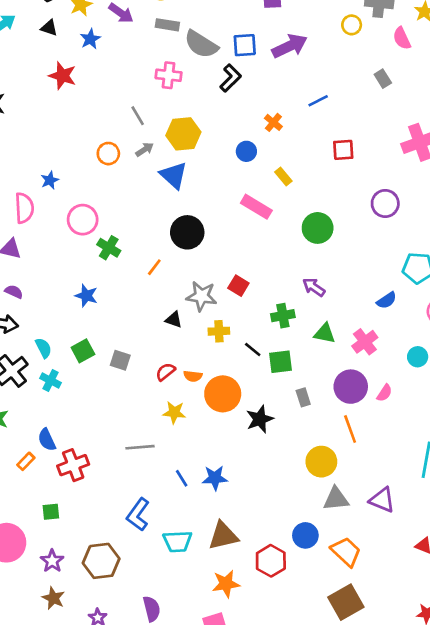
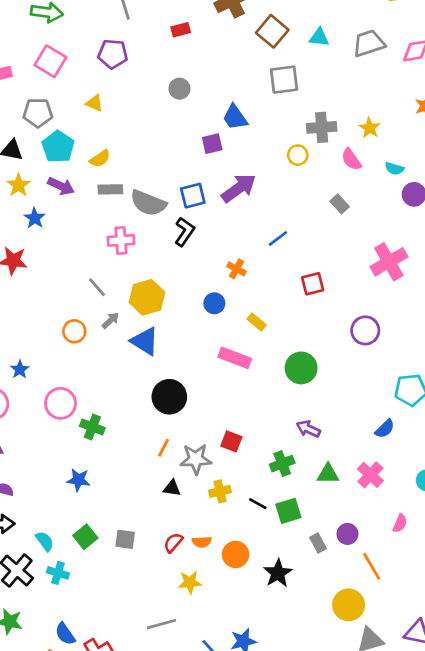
orange line: (154, 267) -> (163, 448), moved
purple circle: (351, 387) -> (347, 534), moved, size x0.6
orange circle: (223, 394) -> (236, 554), size x0.7

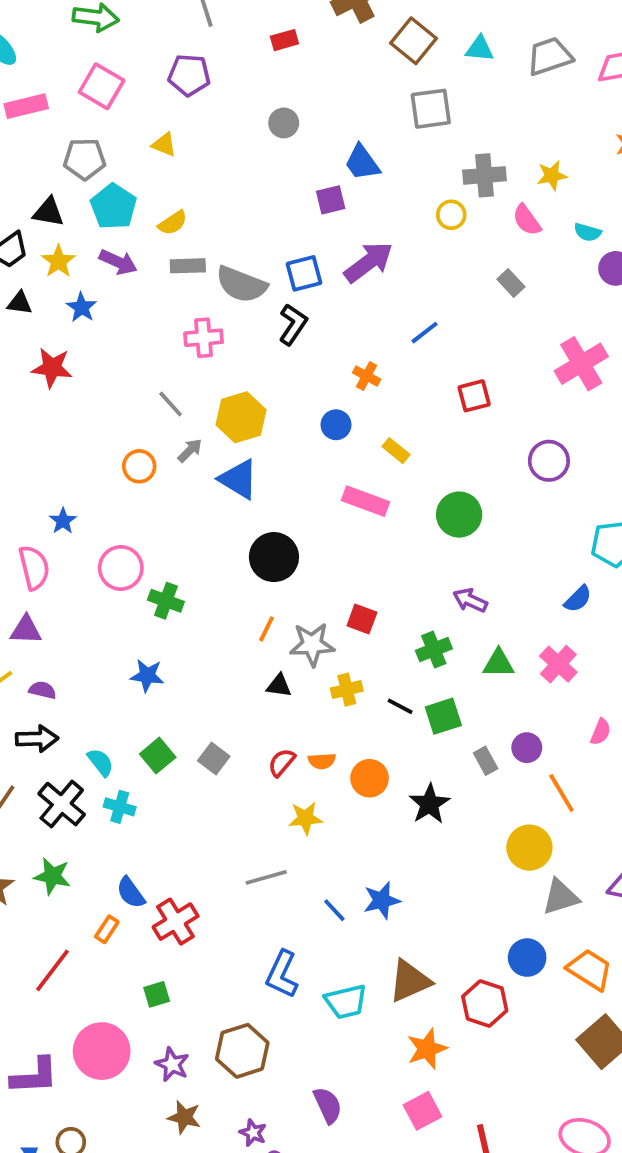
yellow star: (370, 128) -> (552, 176), turned 30
gray square: (125, 539) -> (214, 759), turned 30

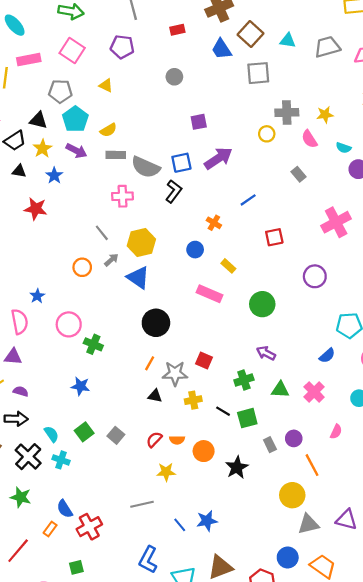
blue trapezoid: (362, 163) -> (222, 49), moved

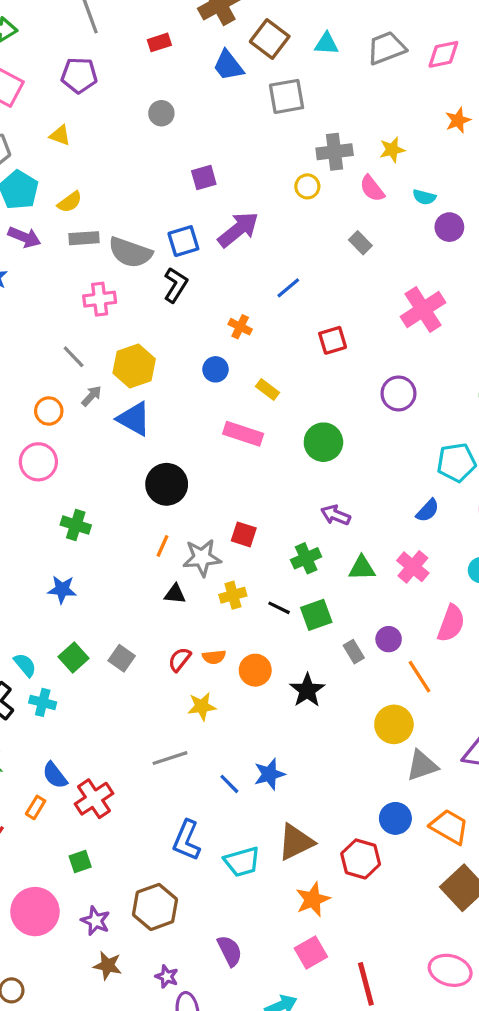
pink circle: (69, 324) -> (38, 462), moved
pink semicircle: (336, 432) -> (451, 623), size x1.6

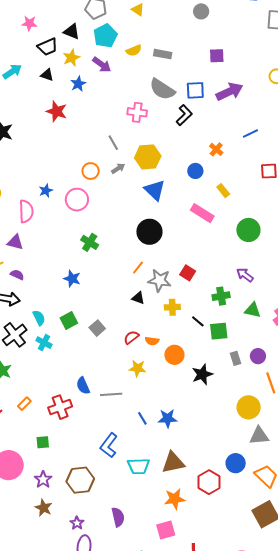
gray rectangle: (84, 238) -> (163, 54), moved
blue triangle: (134, 419) -> (155, 190), moved
blue semicircle: (55, 775) -> (83, 386), moved

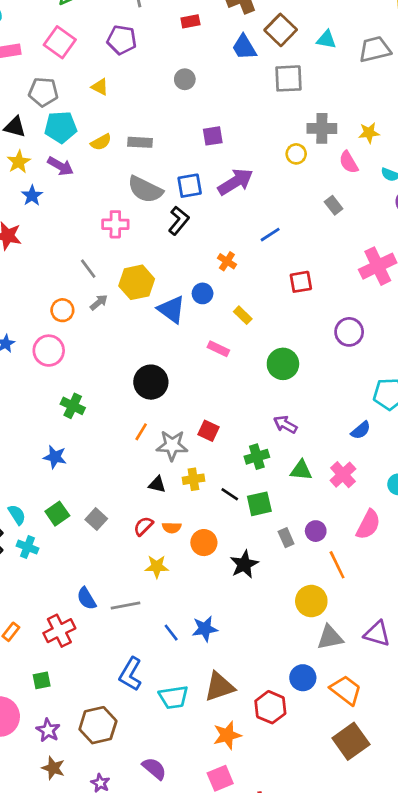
cyan pentagon: (105, 36) -> (61, 127), turned 30
blue triangle: (155, 190) -> (171, 309), moved
pink rectangle: (202, 213) -> (218, 349), size x0.7
black triangle: (138, 298) -> (157, 484), moved
purple semicircle: (118, 517) -> (154, 769), turned -30

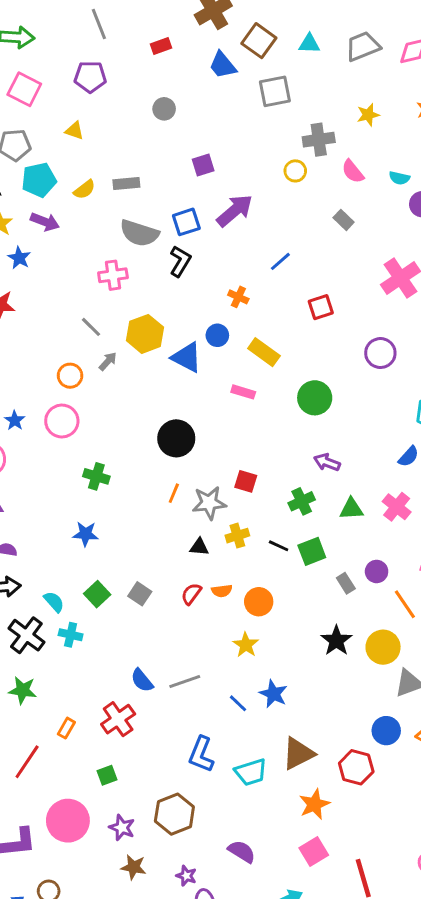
yellow star: (369, 133) -> (368, 115), moved
yellow rectangle: (243, 315) -> (264, 352), size x1.5
black star: (244, 564) -> (336, 641), moved
yellow star: (157, 567) -> (246, 645), moved, turned -30
blue star: (205, 629) -> (273, 694), turned -30

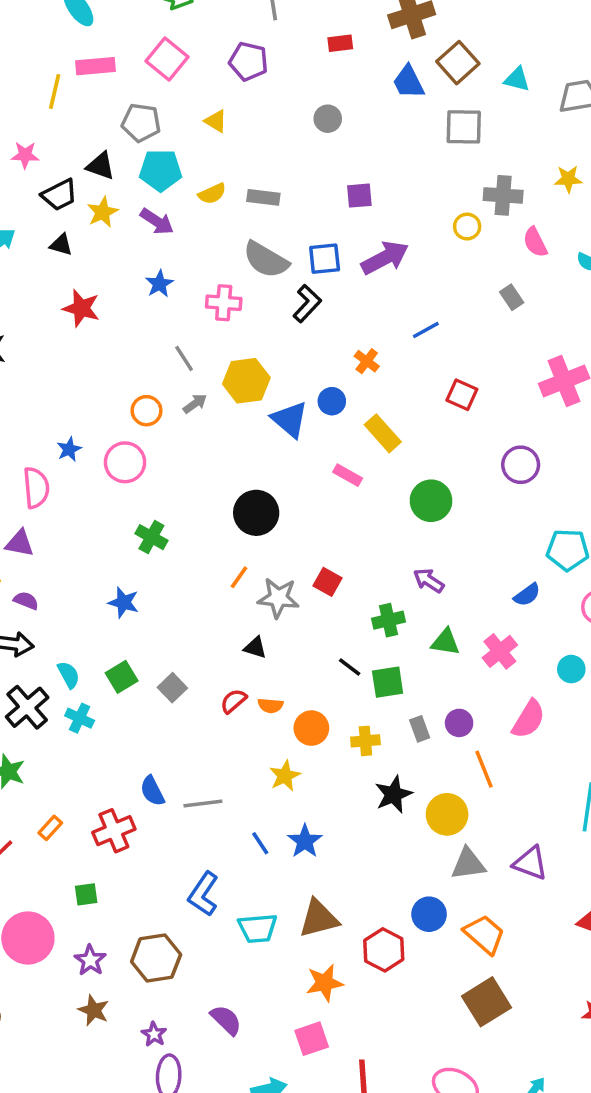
blue star: (19, 258) -> (159, 284), moved
red square: (321, 307) -> (462, 395), turned 30
yellow cross: (237, 536) -> (365, 741), moved

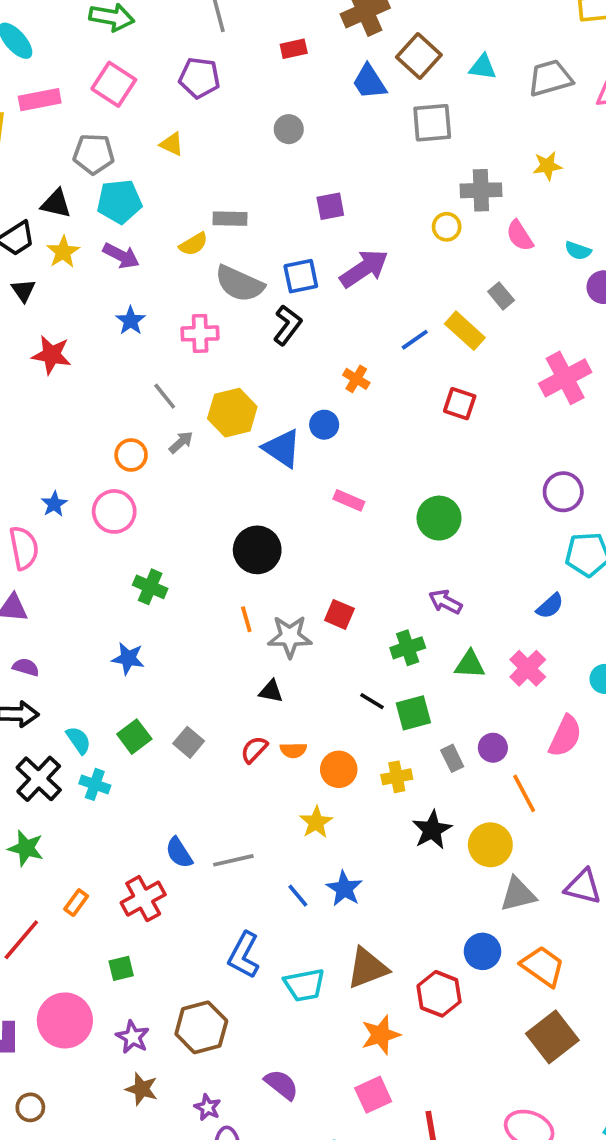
yellow semicircle: (212, 194) -> (193, 244), moved
black triangle: (61, 245) -> (23, 290), turned 45
yellow rectangle: (383, 433) -> (465, 331), moved
purple circle: (521, 465) -> (563, 492), moved
orange line: (239, 577) -> (246, 619), turned -45

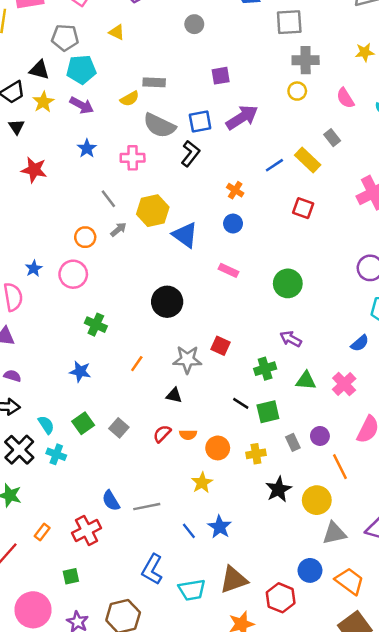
gray cross: (481, 190) -> (306, 60), moved
blue circle: (324, 425) -> (233, 224), moved
orange line: (246, 619) -> (137, 364), moved, turned 49

